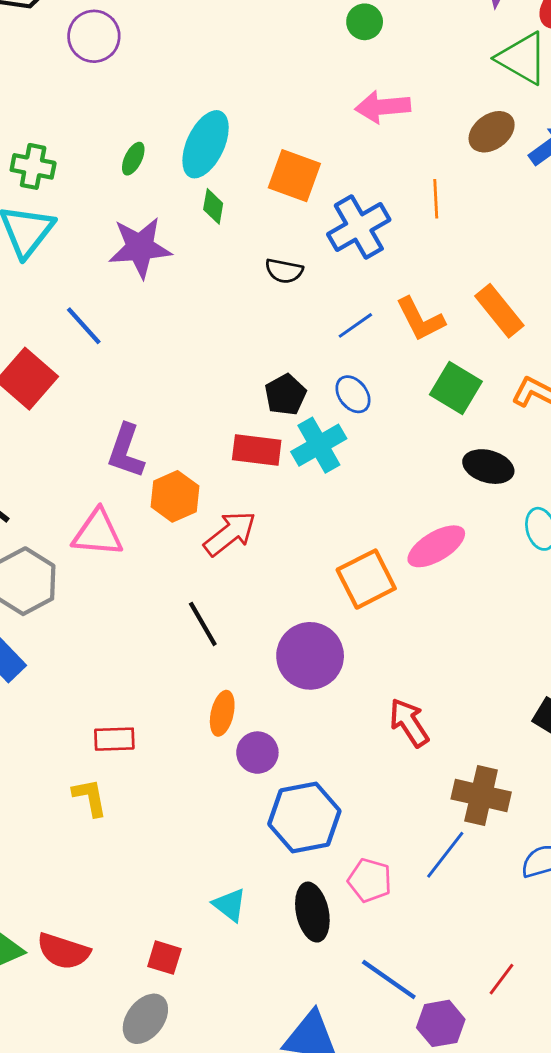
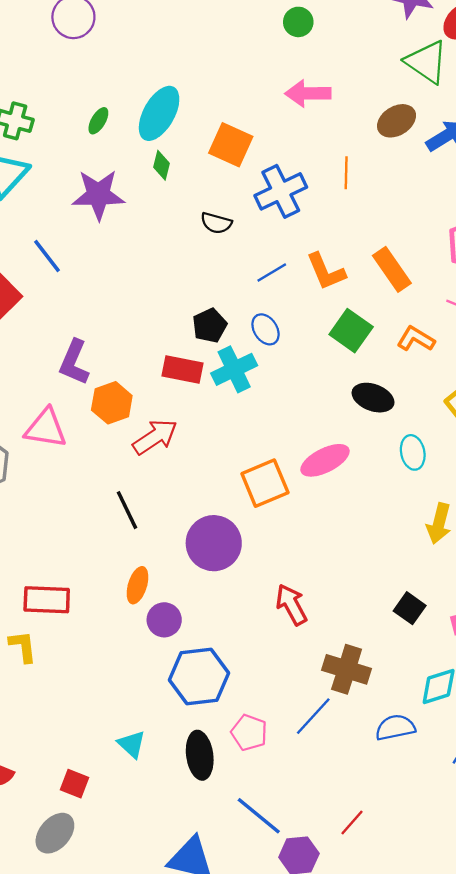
red rectangle: (114, 739) -> (47, 600), size x1.4

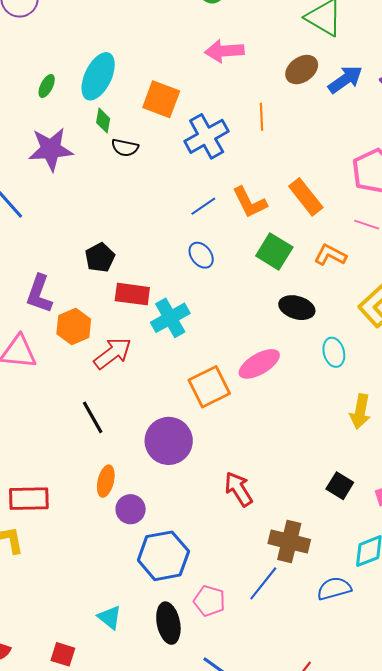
black semicircle: (216, 223) -> (125, 148), moved
black pentagon: (210, 326) -> (100, 258), moved
cyan cross: (234, 369) -> (170, 318), moved

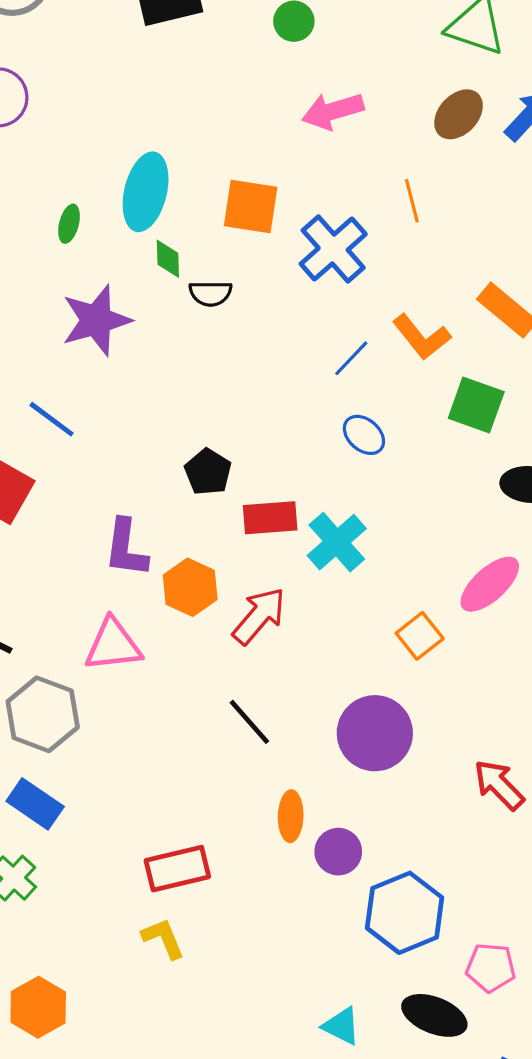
orange square: (209, 387) -> (420, 636), size x0.7
black ellipse: (168, 623) -> (434, 1015), turned -45

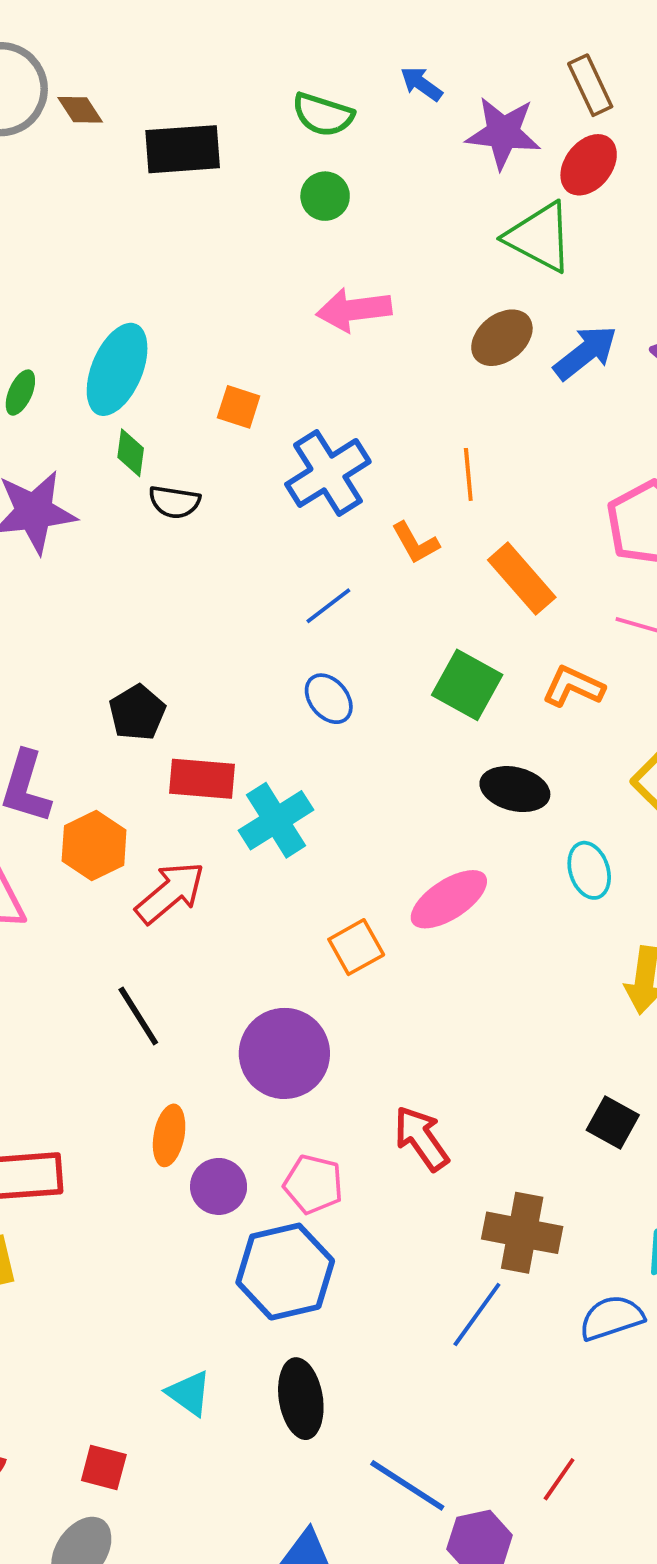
orange line: (412, 201) -> (468, 474), moved
orange square: (251, 206) -> (239, 407), size x0.6
orange L-shape: (422, 337) -> (415, 543), moved, size x0.7
pink pentagon: (491, 968) -> (313, 1184), moved
black ellipse: (434, 1015) -> (301, 1399), turned 50

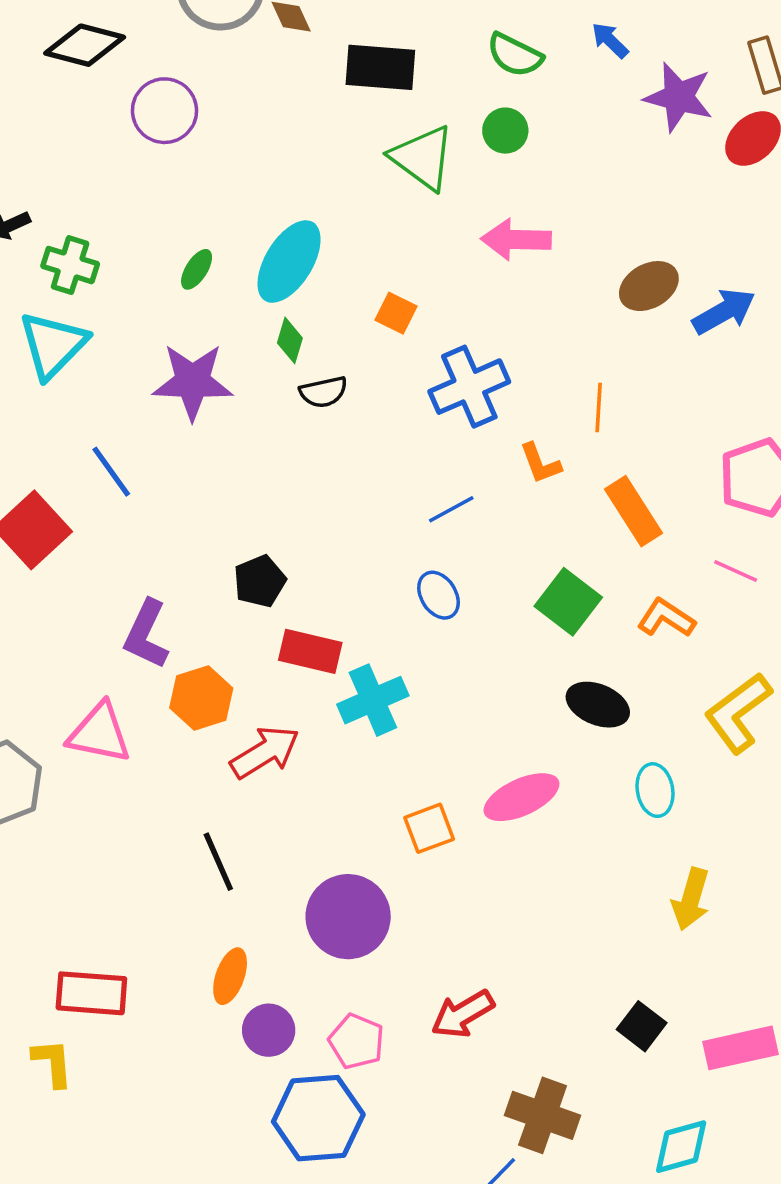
green triangle: (540, 237) -> (423, 158), moved
black semicircle: (174, 502) -> (323, 392), turned -30
red arrow: (421, 1138) -> (463, 1014), turned -94

